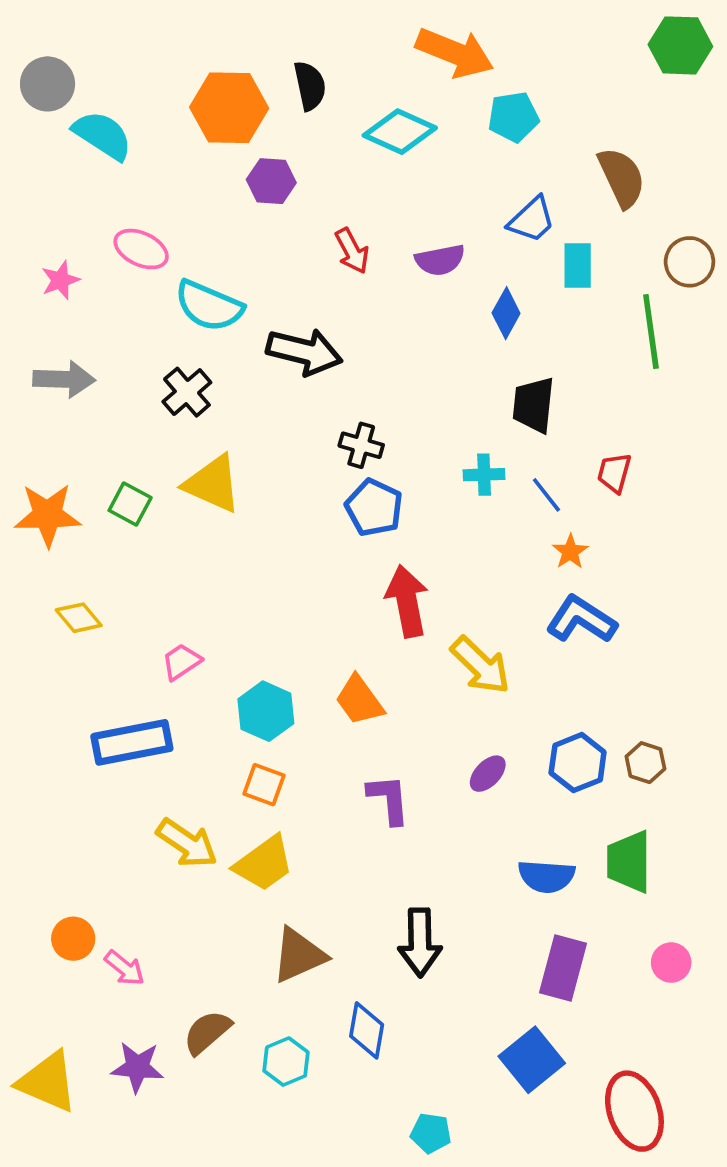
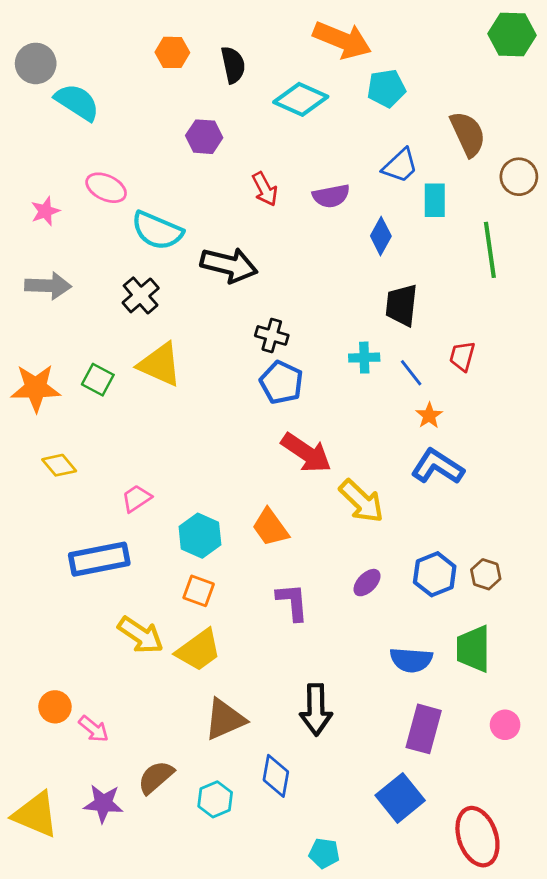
orange hexagon: (229, 108) -> (172, 52), moved, size x0.6
brown circle: (689, 262) -> (519, 177), moved
red arrow: (407, 601) -> (306, 453), turned 135

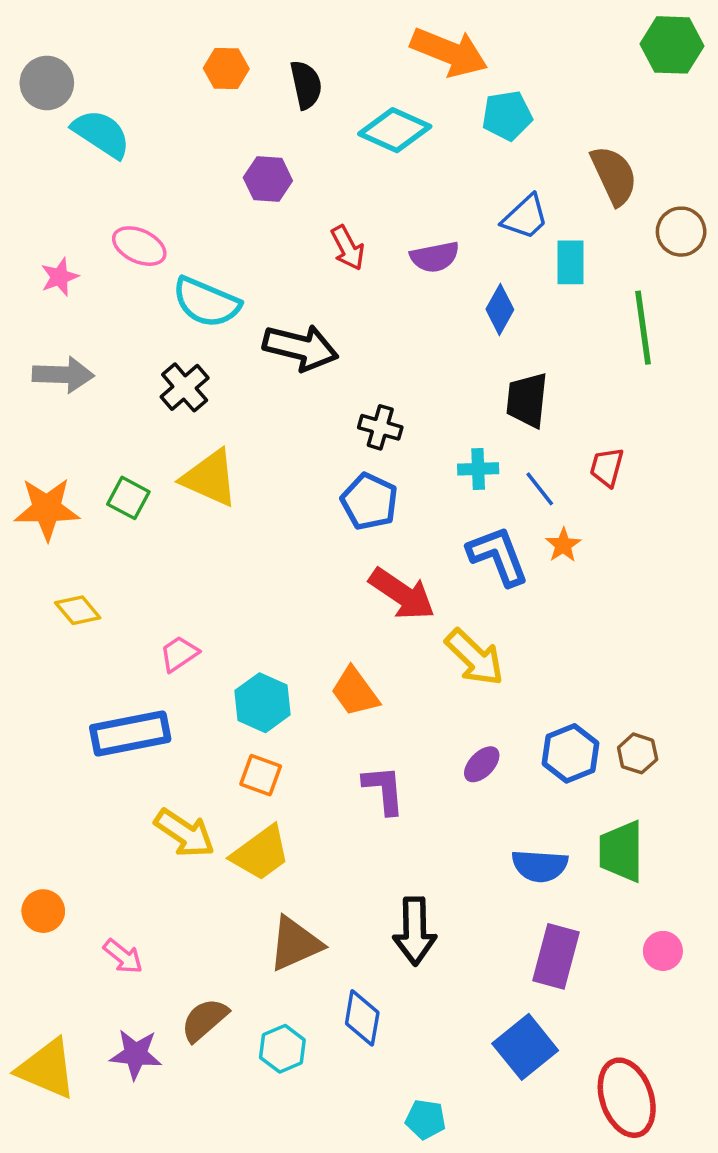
black cross: (272, 335) -> (380, 427), moved
blue L-shape: (437, 467) -> (498, 556), moved, turned 36
orange circle: (55, 707) -> (43, 911), moved

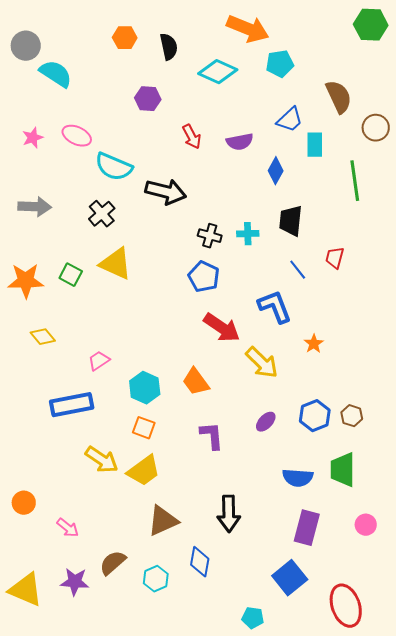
pink star: (60, 277) -> (33, 138), moved
cyan cross: (478, 469) -> (248, 234), moved
orange star: (563, 545) -> (314, 344), moved
cyan pentagon: (426, 1119) -> (253, 618), moved

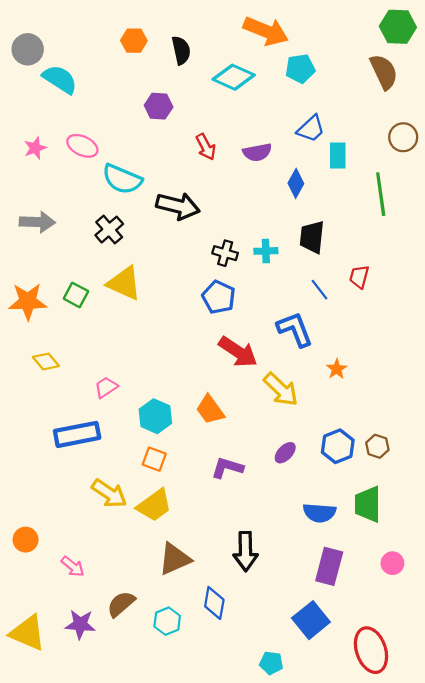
brown semicircle: (339, 97) -> (384, 72), moved
purple L-shape: (212, 436) -> (227, 468), turned -68

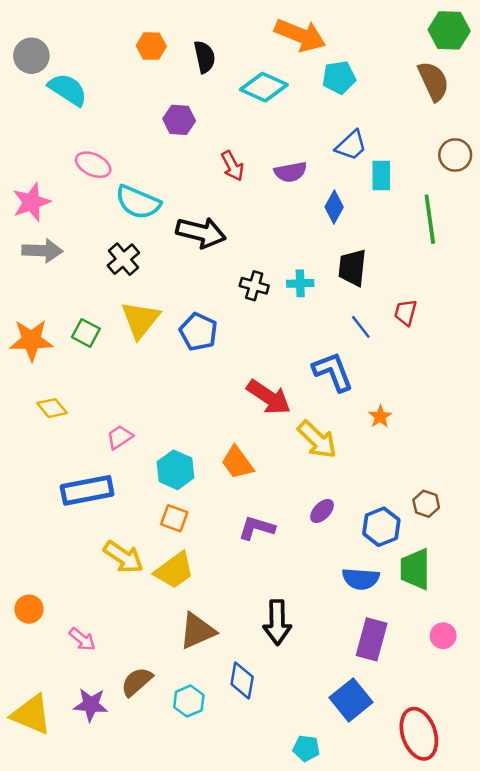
pink star: (35, 148) -> (31, 202), moved, size x1.5
yellow triangle: (124, 283) -> (140, 320), turned 45
blue pentagon: (219, 297) -> (199, 332), moved
blue hexagon: (338, 446) -> (381, 527), moved

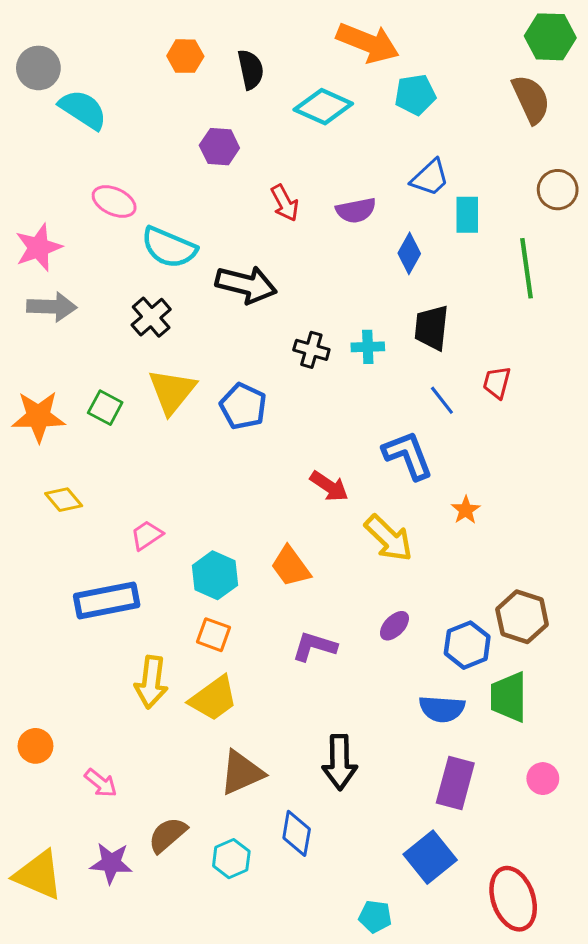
red arrow: (269, 397) -> (329, 486), size x0.7
brown hexagon: (426, 504) -> (522, 617), size x1.6
yellow arrow: (123, 557) -> (151, 682), turned 63

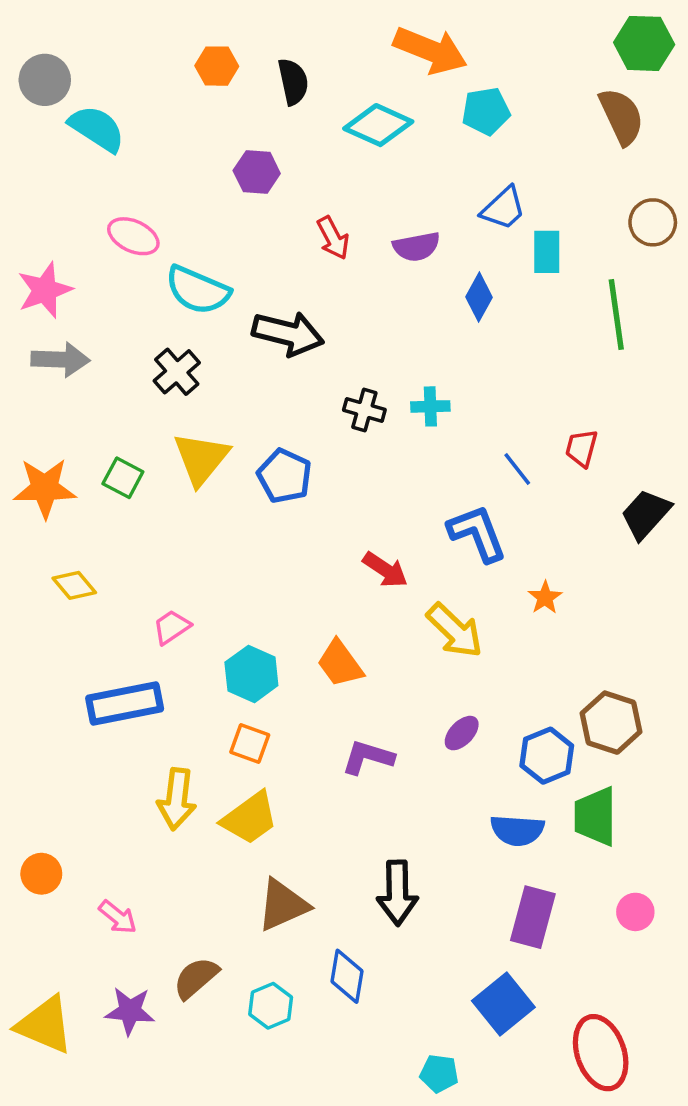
black trapezoid: (432, 328) -> (646, 514), moved, turned 36

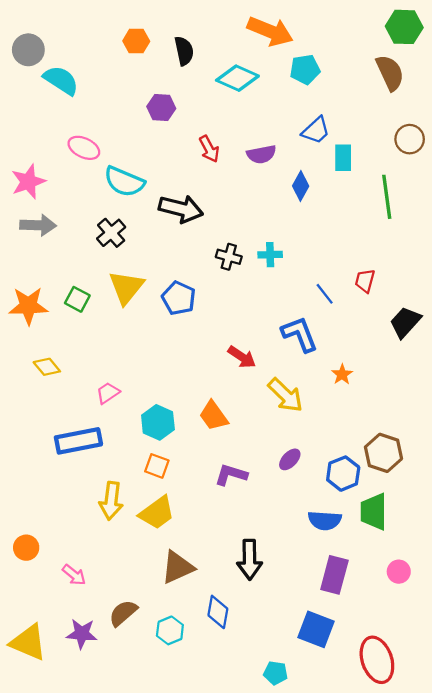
blue square: (503, 1004) -> (316, 629), turned -30

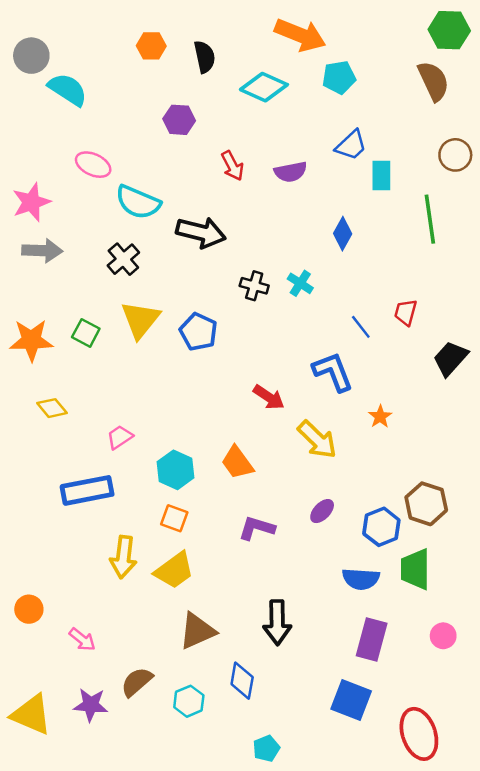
blue diamond: (301, 186) -> (343, 234), moved
cyan cross: (270, 255) -> (300, 283), turned 35
cyan pentagon: (276, 673) -> (266, 748), moved, turned -30

